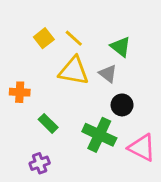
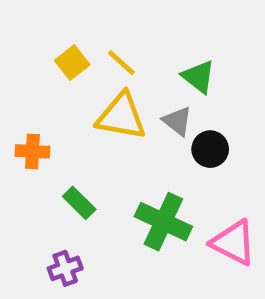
black circle: (122, 105) -> (210, 149), moved

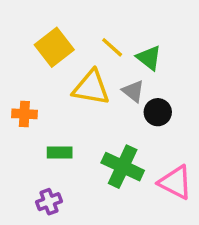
yellow square: (72, 63) -> (54, 47), size x1.5
yellow line: (121, 63) -> (112, 47), moved
green rectangle: (79, 203) -> (60, 153), turned -45

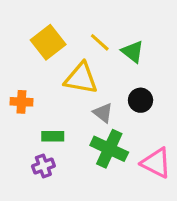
gray triangle: (133, 91) -> (103, 113), moved
purple cross: (49, 202) -> (43, 166), moved

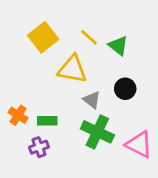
orange cross: (21, 102) -> (18, 115), moved, turned 30

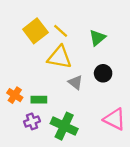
yellow line: (89, 37) -> (61, 31), moved
green triangle: (118, 46) -> (97, 38), turned 42
green cross: (97, 132) -> (64, 126), moved

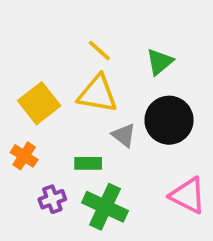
yellow square: (35, 31) -> (39, 103), moved
black circle: (103, 73) -> (169, 120), size x1.6
green rectangle: (39, 100) -> (88, 163), moved

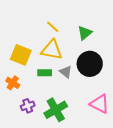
yellow square: (39, 103) -> (21, 55), turned -30
green rectangle: (88, 163) -> (45, 73), moved
green cross: (105, 207) -> (56, 110), turned 35

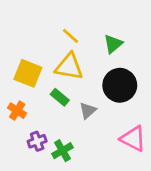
gray triangle: (66, 72) -> (88, 111), moved, turned 40
green rectangle: (45, 73) -> (60, 97), turned 40
green cross: (56, 110) -> (62, 151), moved, size x0.7

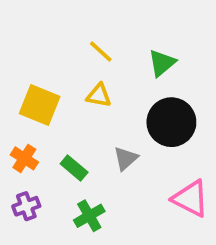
yellow triangle: (69, 67) -> (99, 95), size x0.6
green rectangle: (60, 97) -> (74, 168), moved
purple cross: (37, 141) -> (26, 206), moved

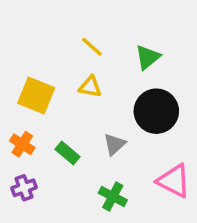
green cross: (89, 216) -> (113, 196), moved, turned -32

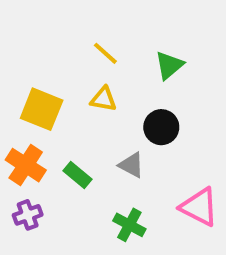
black circle: (156, 111) -> (161, 127), moved, size x0.7
orange cross: (22, 144) -> (26, 165), size x1.4
gray triangle: (115, 144) -> (131, 165), turned -50

